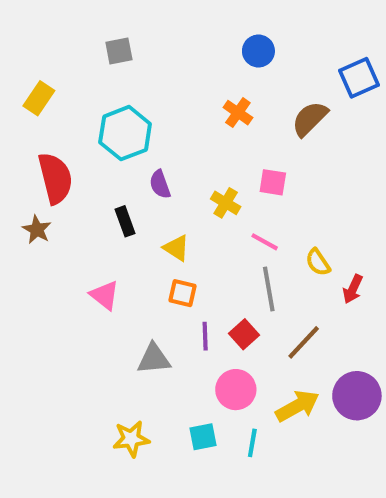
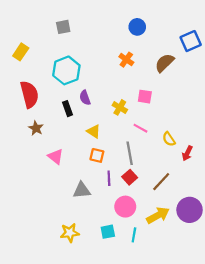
black rectangle: (125, 221) -> (68, 109), moved
brown star: (37, 230) -> (36, 128), moved
gray line: (269, 289) -> (130, 153), moved

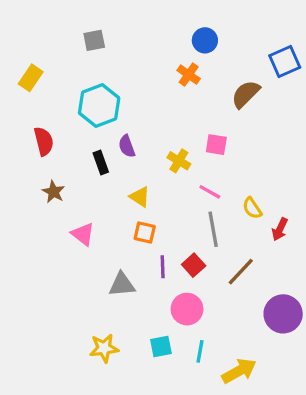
orange cross: (126, 60) -> (189, 75), moved
red semicircle: (29, 94) -> (44, 141), size x0.7
gray line: (130, 153) -> (213, 229), moved
yellow arrow: (158, 215) -> (239, 371), moved

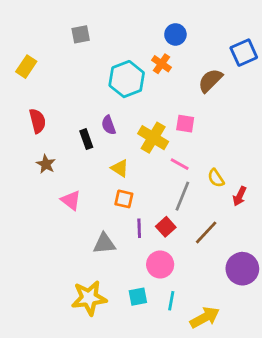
cyan hexagon: (99, 106) -> (127, 79), moved
yellow cross: (179, 161) -> (153, 138), size x1.5
gray line: (213, 229) -> (182, 196), turned 32
yellow star: (104, 348) -> (89, 298), size x1.4

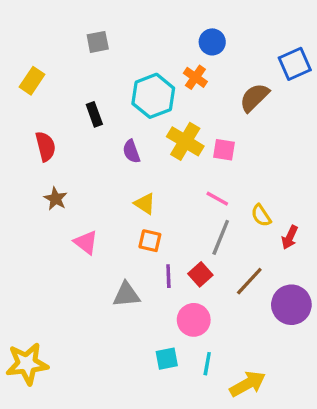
yellow cross: (153, 138) -> (185, 141), moved
black rectangle: (86, 139) -> (94, 114), moved
purple circle: (242, 269) -> (291, 305), moved
yellow star: (89, 298) -> (27, 364), moved

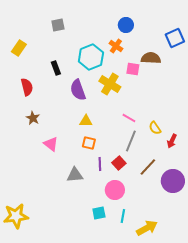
brown semicircle: (254, 98) -> (151, 58), turned 48
pink square: (224, 150) -> (133, 69), moved
purple semicircle: (131, 151) -> (78, 90), size x1.5
yellow triangle: (145, 204) -> (86, 121), turned -32

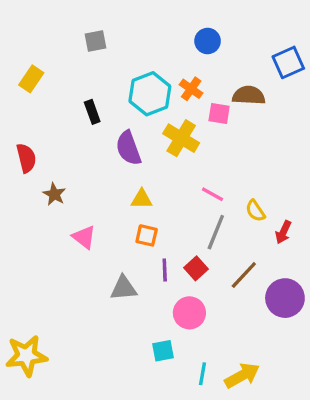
orange cross: (116, 46) -> (191, 89), moved
red semicircle: (27, 87) -> (26, 158), moved
cyan line: (123, 216) -> (203, 374), moved

